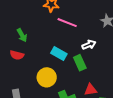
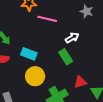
cyan rectangle: (59, 53) -> (29, 54), moved

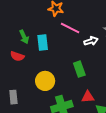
white arrow: (72, 38) -> (91, 41), moved
cyan rectangle: (29, 54) -> (43, 43), moved, turned 49

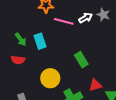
white arrow: (91, 41) -> (86, 18), moved

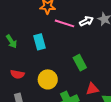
green arrow: (21, 39) -> (11, 41), moved
red semicircle: (18, 60) -> (17, 74), moved

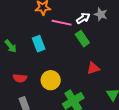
green rectangle: (80, 63) -> (82, 39), moved
red triangle: (92, 89) -> (93, 68), moved

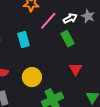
pink line: (62, 23) -> (48, 21), turned -66
red triangle: (93, 68) -> (76, 69), turned -48

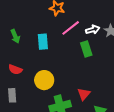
red triangle: (76, 69) -> (84, 94), moved

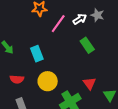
cyan rectangle: (43, 42) -> (37, 54), moved
green rectangle: (86, 49) -> (87, 45), moved

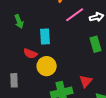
red semicircle: (17, 79) -> (30, 54), moved

